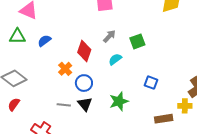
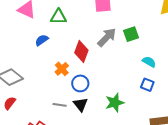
green triangle: (17, 36) -> (58, 17), moved
gray arrow: (109, 36) -> (107, 37), size x1.5
green square: (137, 41) -> (131, 34), moved
cyan semicircle: (115, 59) -> (149, 62), moved, turned 64

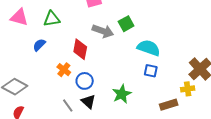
gray arrow: (107, 37) -> (103, 31), turned 75
cyan semicircle: (149, 62) -> (149, 48), size x1.6
gray line: (60, 105) -> (68, 106), turned 56

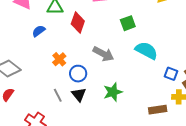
gray arrow: (103, 31) -> (103, 54), moved
red diamond: (80, 49) -> (78, 23), moved
blue square: (151, 71) -> (171, 74), moved

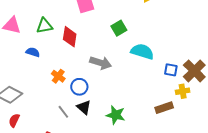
blue semicircle: (39, 31) -> (33, 52), turned 64
green star: (113, 92) -> (116, 115), moved, turned -30

